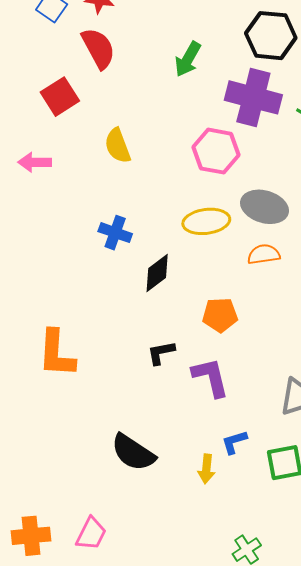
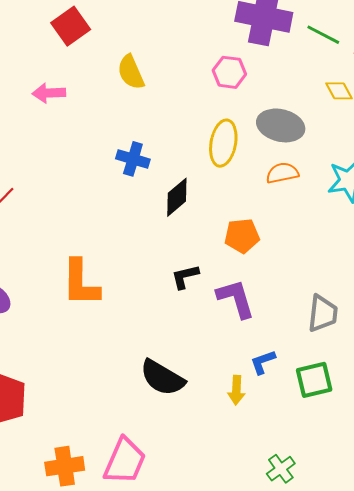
pink hexagon: (216, 151) -> (229, 72), size x0.7
yellow ellipse: (206, 221) -> (223, 143), turned -69
pink trapezoid: (91, 534) -> (125, 461), size x1.4

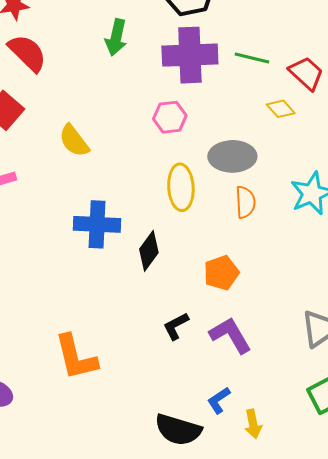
blue cross: (133, 159) -> (97, 224), size x1.4
orange semicircle: (282, 173) -> (245, 202), turned 112
blue L-shape: (263, 362) -> (219, 400), moved

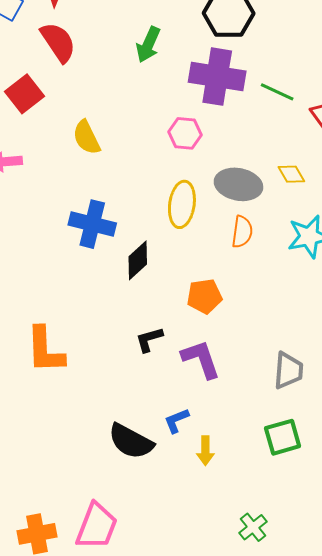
yellow diamond: (281, 109) -> (291, 174), moved

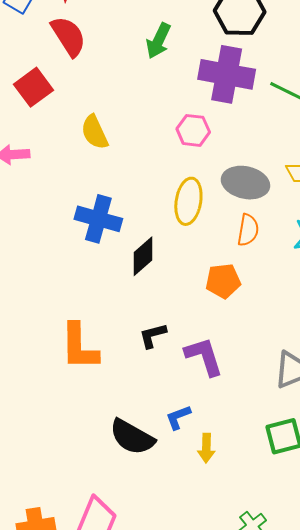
orange pentagon: (204, 296) -> (223, 281), moved
orange L-shape: (45, 350) -> (79, 347), moved

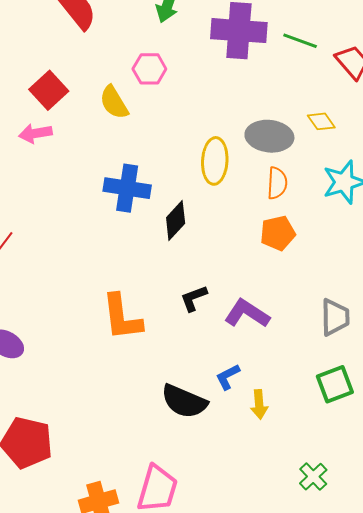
red square: (34, 87) -> (49, 90), moved
pink hexagon: (193, 130) -> (149, 69), moved
orange pentagon: (223, 281) -> (278, 233), moved
purple L-shape: (204, 356) -> (247, 313), turned -33

